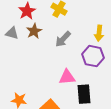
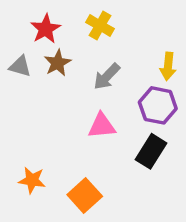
pink triangle: (67, 77) -> (102, 126), moved
black rectangle: (84, 94) -> (151, 151), moved, turned 36

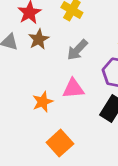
orange star: (32, 180) -> (43, 102), moved, turned -30

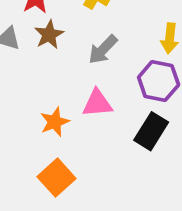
orange square: (60, 143) -> (56, 178), moved

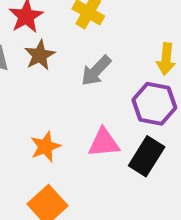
pink triangle: (97, 103) -> (104, 143), moved

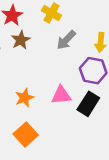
gray arrow: (96, 71) -> (66, 40), moved

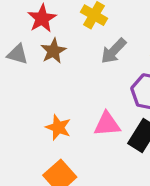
orange star: (24, 98) -> (58, 127), turned -30

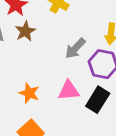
gray arrow: (114, 51) -> (75, 48), moved

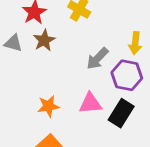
orange star: (29, 93) -> (48, 106), turned -30

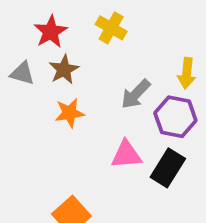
orange star: (48, 106) -> (70, 113), moved

